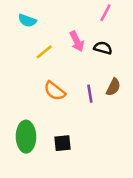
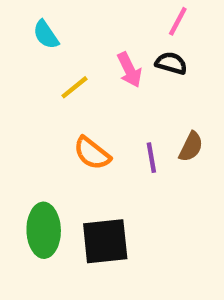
cyan semicircle: (27, 21) -> (46, 35), turned 36
black semicircle: (103, 48) -> (171, 63), moved
black square: (62, 143) -> (105, 241), size x1.6

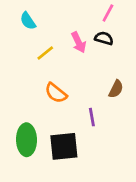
purple line: (151, 158) -> (92, 117), moved

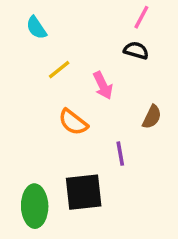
pink arrow: (79, 42) -> (103, 85), moved
green ellipse: (27, 140) -> (35, 206), moved

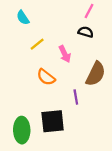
brown semicircle: (152, 117) -> (96, 74), size x1.6

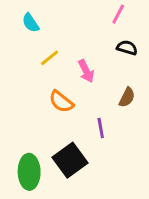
black semicircle: (86, 32) -> (127, 48), moved
brown semicircle: (96, 74) -> (127, 97), size x0.6
black square: (53, 121) -> (70, 160), turned -30

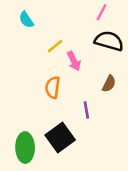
black semicircle: (127, 48) -> (109, 41), size x1.6
yellow line: (50, 58) -> (55, 46), moved
orange semicircle: (61, 102) -> (53, 87), turned 60

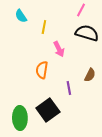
yellow line: (55, 46) -> (44, 27), moved, turned -40
brown semicircle: (109, 84) -> (90, 75), moved

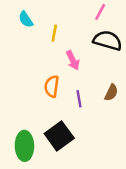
purple line: (69, 88) -> (79, 99), moved

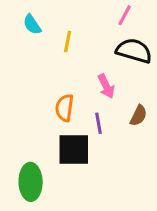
pink arrow: (73, 60) -> (106, 86), moved
black square: (59, 136) -> (74, 149), moved, turned 36

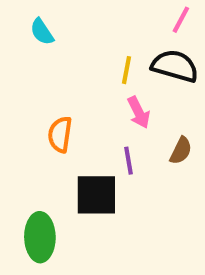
pink line: (125, 15) -> (181, 20), moved
yellow line: (68, 41) -> (127, 70), moved
orange semicircle: (64, 108) -> (60, 134), moved

